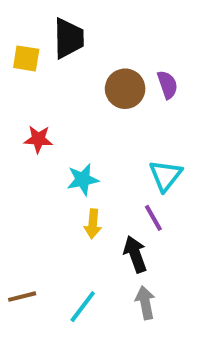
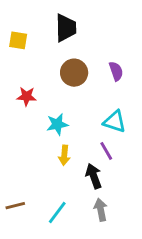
black trapezoid: (69, 38) -> (66, 28), moved
purple semicircle: (167, 85) -> (116, 71), moved
brown circle: (125, 89) -> (74, 73), moved
cyan triangle: (165, 175) -> (115, 122), turned -50

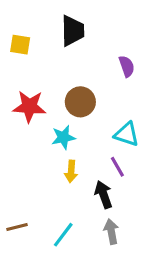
purple semicircle: (116, 71) -> (127, 66), moved
brown circle: (74, 73) -> (80, 102), moved
red star: (26, 96) -> (29, 106), size x1.5

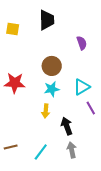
red star: (29, 106) -> (15, 83), moved
cyan triangle: (127, 134) -> (82, 87), turned -48
cyan star: (63, 137) -> (52, 89), moved
purple line: (117, 167) -> (91, 108), moved

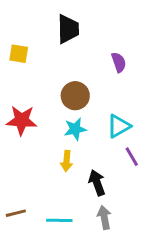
yellow square: (13, 29) -> (19, 54), moved
cyan line: (41, 152) -> (59, 220), turned 54

